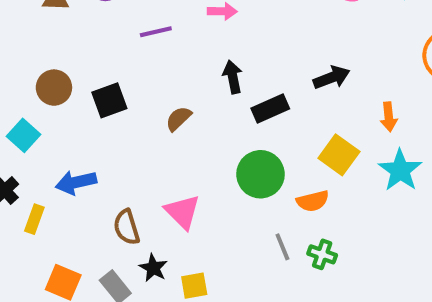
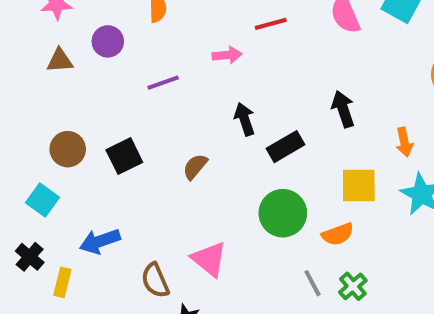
black arrow: (332, 77) -> (343, 109), turned -81
yellow square: (339, 155) -> (359, 185), turned -30
green cross: (322, 254) -> (353, 286), turned 36

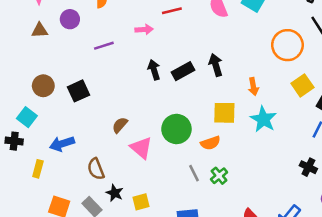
black rectangle: (285, 147) -> (183, 71), moved
brown semicircle: (195, 167) -> (120, 125), moved
black cross: (30, 257) -> (14, 141), moved, turned -36
pink triangle: (209, 259) -> (141, 148), moved

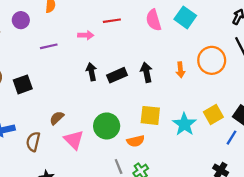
yellow square: (302, 85) -> (213, 115), moved
orange arrow: (253, 86) -> (180, 70), moved
brown semicircle: (96, 169) -> (33, 142), moved, turned 30

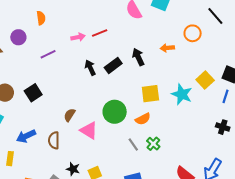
red line: (112, 21) -> (100, 33), moved
orange circle: (212, 60) -> (193, 33), size x0.7
orange arrow: (180, 70) -> (167, 48), turned 104

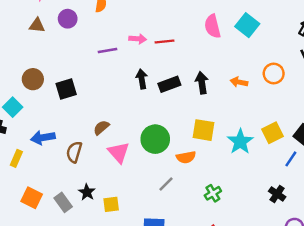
purple line: (48, 54) -> (108, 51), moved
gray line: (133, 144) -> (166, 184), turned 64
green cross: (153, 144) -> (213, 193), moved

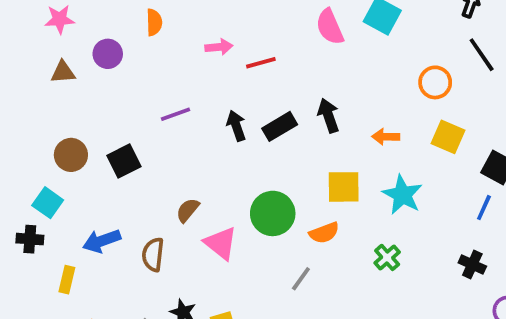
pink arrow: (138, 39) -> (219, 47), moved
purple line: (108, 51) -> (176, 114), moved
orange arrow: (239, 82) -> (386, 137), moved
yellow square: (272, 133) -> (448, 137), moved, turned -30
green cross: (213, 193) -> (387, 257), moved

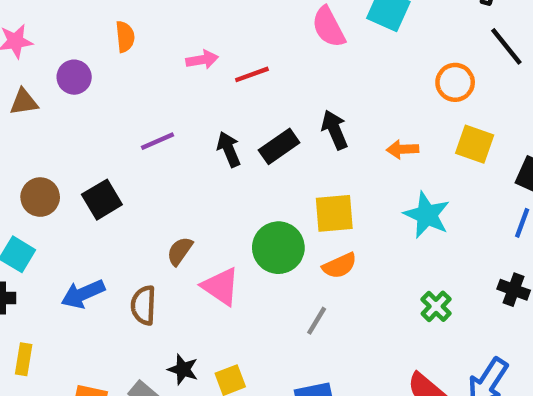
yellow square: (344, 187) -> (334, 213), moved
green cross: (387, 257) -> (436, 306), moved
yellow rectangle: (67, 280) -> (24, 359), moved

